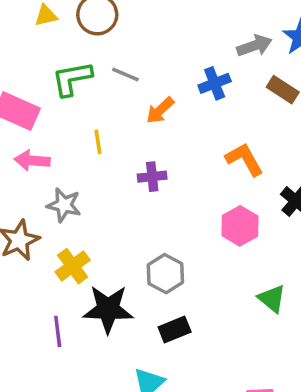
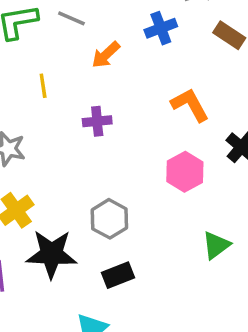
green triangle: (272, 299) -> (216, 245), turned 44

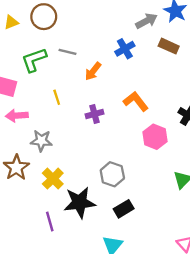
orange L-shape: (190, 105) -> (136, 101), moved

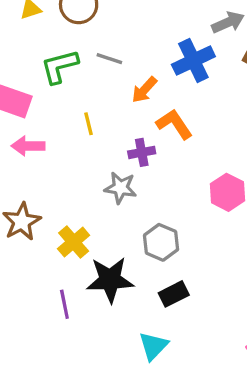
blue cross: (125, 49) -> (193, 61), size x1.4
orange L-shape: (136, 101) -> (174, 124), moved
gray star: (41, 141) -> (120, 188), moved

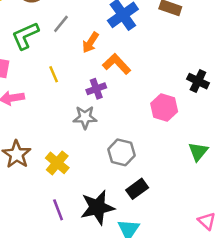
gray line: (109, 59) -> (61, 24), turned -60
black star: (110, 280) -> (97, 207), moved

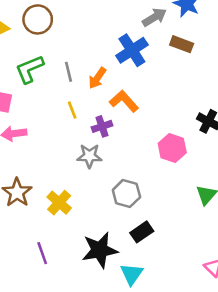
gray line: (61, 24) -> (68, 72), moved, turned -54
yellow line: (54, 74) -> (72, 110), moved
purple line: (58, 210) -> (42, 253), moved

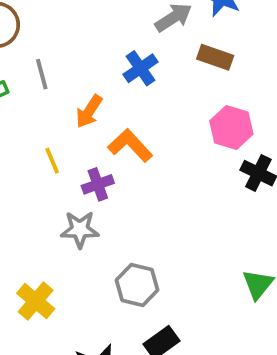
blue cross: (132, 50) -> (140, 68), size x0.7
gray line: (68, 72) -> (42, 74), moved
pink hexagon: (172, 148) -> (231, 128), moved

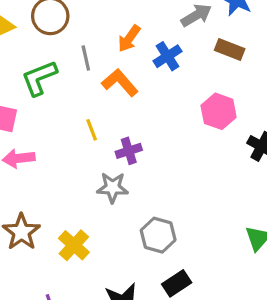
orange arrow: (89, 111) -> (129, 38), moved
pink hexagon: (231, 128) -> (219, 111), moved
orange L-shape: (130, 145) -> (120, 83), moved

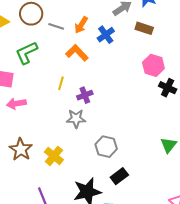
gray line: (86, 58) -> (56, 26), moved, turned -56
pink hexagon: (219, 111) -> (153, 65), moved
yellow line: (92, 130) -> (61, 83), turned 40

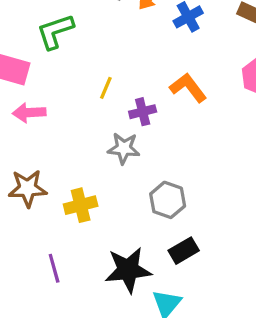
orange L-shape: (77, 53) -> (188, 88), moved
brown star: (21, 149) -> (28, 188), turned 30
yellow cross: (54, 156) -> (81, 205), turned 30

